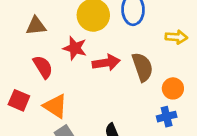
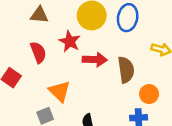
orange triangle: (55, 106) -> (59, 91), moved

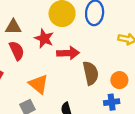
brown triangle: (39, 15) -> (13, 27), moved
brown semicircle: (126, 70) -> (91, 73), moved

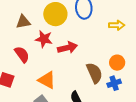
brown triangle: (13, 27) -> (23, 22), moved
brown semicircle: (91, 73) -> (94, 73), moved

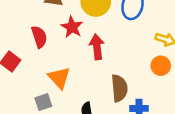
red arrow: (67, 48) -> (97, 47), turned -102
orange circle: (117, 63) -> (161, 66), moved

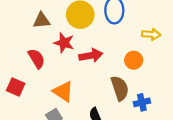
red arrow: (97, 47) -> (91, 56), turned 100
orange circle: (161, 66) -> (134, 60), moved

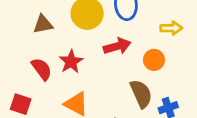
red star: (64, 43) -> (71, 62), moved, turned 30
red arrow: (91, 56) -> (117, 46), moved

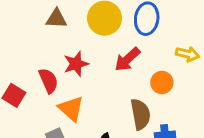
red arrow: (117, 46) -> (127, 59), turned 140
red semicircle: (42, 69) -> (48, 81), moved

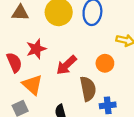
red arrow: (127, 59) -> (66, 65), moved

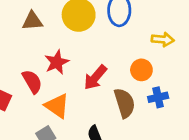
blue cross: (108, 105) -> (158, 97), moved

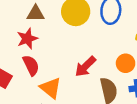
red star: (57, 62) -> (27, 39), moved

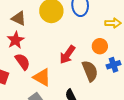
brown triangle: (36, 13) -> (19, 18), turned 35

